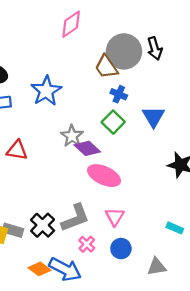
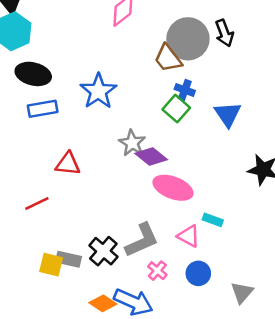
green square: (113, 122) -> (176, 109), moved
pink triangle: (115, 217) -> (189, 236), turned -30
cyan rectangle: (175, 228) -> (213, 220), moved
gray triangle: (157, 267) -> (242, 292), turned -36

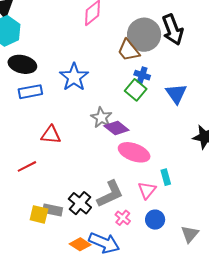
black arrow: (224, 33) -> (173, 30), size x1.4
cyan rectangle: (213, 220) -> (166, 177), turned 56
pink triangle: (189, 236) -> (147, 190), turned 42

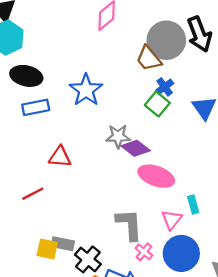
blue cross: (142, 75) -> (165, 87), turned 35
gray star: (101, 118) -> (118, 136), turned -30
gray L-shape: (110, 194) -> (129, 225), turned -68
black cross: (80, 203) -> (88, 259), moved
blue circle: (155, 220) -> (181, 253), size x1.6

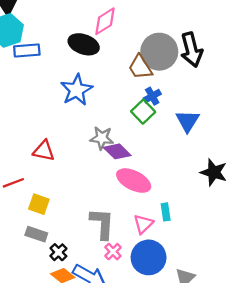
black ellipse: (26, 76) -> (84, 44), moved
blue rectangle: (36, 107) -> (27, 51), moved
yellow square: (47, 249) -> (39, 204), moved
black cross: (88, 259) -> (58, 252), size x0.7

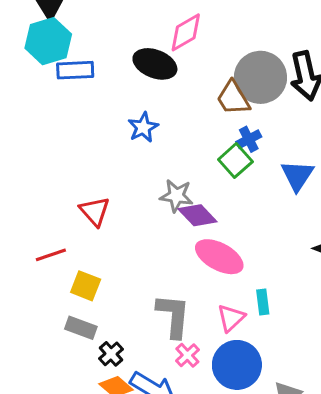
blue star: (77, 90) -> (143, 127), size x0.7
red triangle: (44, 151) -> (95, 211), turned 35

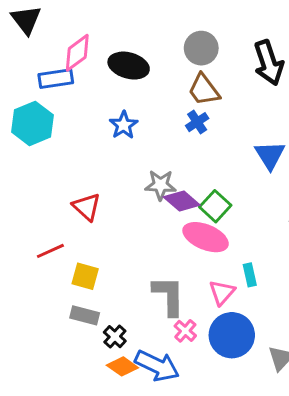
pink diamond: (186, 32) -> (77, 53), moved
cyan hexagon: (48, 41) -> (32, 123), moved
gray circle: (260, 77) -> (201, 48), moved, size x0.7
blue cross: (249, 139) -> (197, 122), moved
green square: (235, 161) -> (215, 206), moved

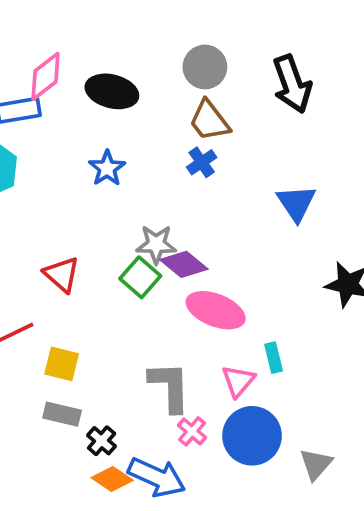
green square: (215, 206) -> (140, 277), moved

